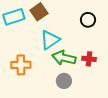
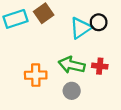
cyan triangle: (50, 40) -> (81, 28), moved
orange cross: (21, 65) -> (36, 75), moved

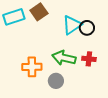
black circle: (99, 22) -> (87, 28), moved
gray circle: (72, 91) -> (56, 81), moved

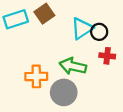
red cross: (89, 59) -> (107, 56), moved
gray circle: (56, 81) -> (64, 92), size x1.5

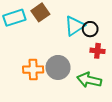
green arrow: (73, 66) -> (89, 80), moved
gray circle: (64, 92) -> (58, 67), moved

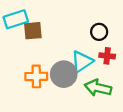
brown square: (40, 12) -> (33, 31), moved, turned 30
cyan triangle: (75, 26) -> (82, 62), moved

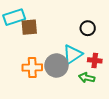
red cross: (107, 56) -> (95, 60), moved
green arrow: (98, 88) -> (87, 78), size x0.7

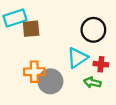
black circle: (88, 28) -> (93, 30), size x1.5
gray circle: (56, 65) -> (50, 81), moved

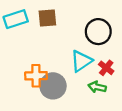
brown square: (31, 29) -> (47, 18), moved
red cross: (101, 64) -> (106, 68), turned 32

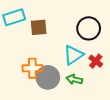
brown square: (47, 18) -> (39, 27), moved
green arrow: (97, 87) -> (74, 79), moved

